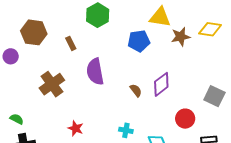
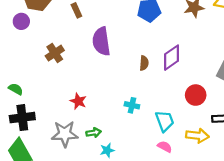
purple circle: (11, 56) -> (21, 21), moved
brown cross: (52, 84) -> (55, 53), size x0.7
brown semicircle: (136, 90) -> (144, 63), turned 40

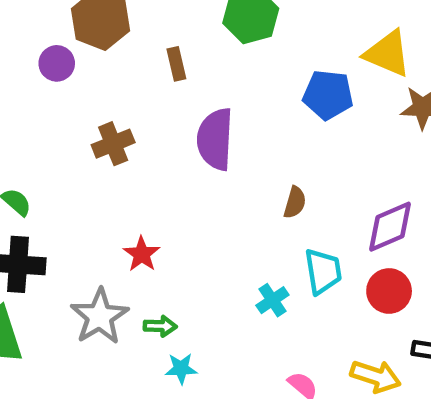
purple diamond: (172, 58) -> (390, 227), moved
cyan cross: (132, 105) -> (272, 300), moved, turned 32
cyan trapezoid: (165, 121) -> (323, 271), moved
gray star: (65, 134) -> (100, 316), turned 30

